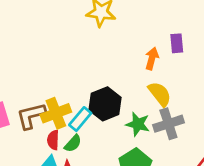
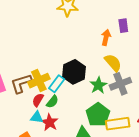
green star: (138, 124) -> (98, 85), turned 30
red semicircle: (53, 140) -> (38, 100), turned 32

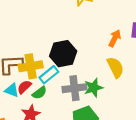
black hexagon: (74, 72) -> (63, 54), moved
gray cross: (120, 84) -> (74, 88), moved
cyan triangle: (37, 117) -> (12, 90), moved

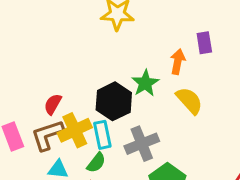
cyan rectangle: (49, 75) -> (102, 135), turned -48
red semicircle: (24, 87) -> (53, 104), moved
green star: (93, 88) -> (145, 83), moved

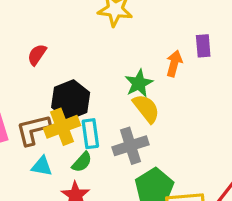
black hexagon: (114, 101) -> (71, 100), moved
yellow semicircle: (189, 101) -> (146, 108), moved
red semicircle: (53, 104) -> (37, 55), moved

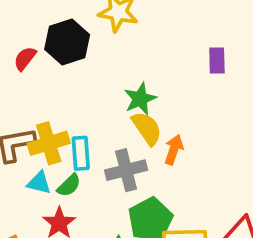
orange arrow: (174, 63) -> (174, 150), moved
black hexagon: (71, 100) -> (67, 42), moved
cyan triangle: (42, 166) -> (39, 183), moved

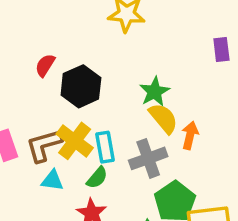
black hexagon: (67, 42) -> (81, 86), moved
yellow cross: (49, 143) -> (75, 141), turned -30
cyan triangle: (39, 183) -> (52, 180), moved

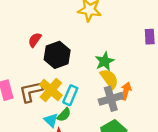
cyan rectangle: (105, 147) -> (70, 95), turned 30
gray cross: (148, 158) -> (111, 99), moved
cyan triangle: (52, 180) -> (51, 120), moved, turned 32

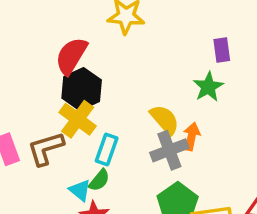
red semicircle: (35, 40) -> (71, 56), moved, size x1.6
green star: (105, 61) -> (208, 87), moved
yellow cross: (51, 90) -> (78, 119), moved

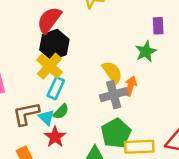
brown L-shape: (46, 149) -> (26, 114), moved
cyan rectangle: (107, 150) -> (56, 88), moved

